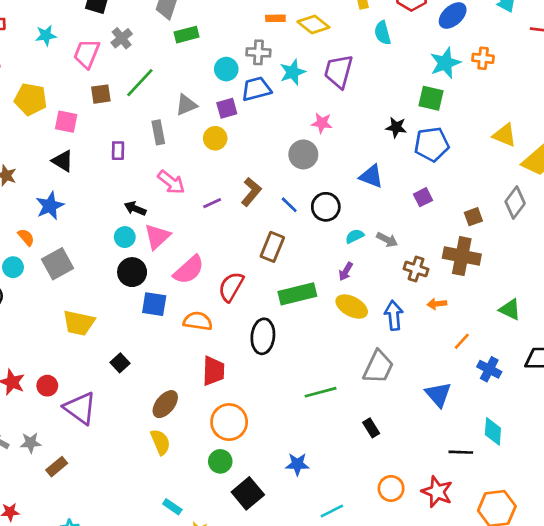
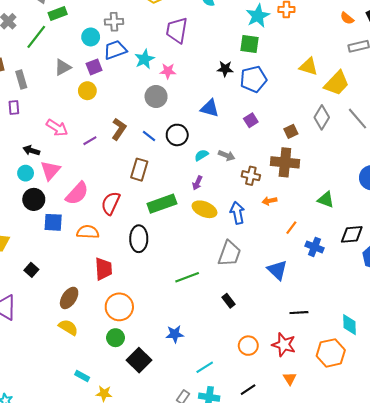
cyan star: (293, 72) -> (144, 59), moved
green line: (140, 83) -> (36, 37), moved
gray rectangle: (158, 132) -> (21, 79), moved
cyan diamond: (493, 431) -> (350, 325), moved
yellow semicircle: (160, 442) -> (68, 327), turned -30

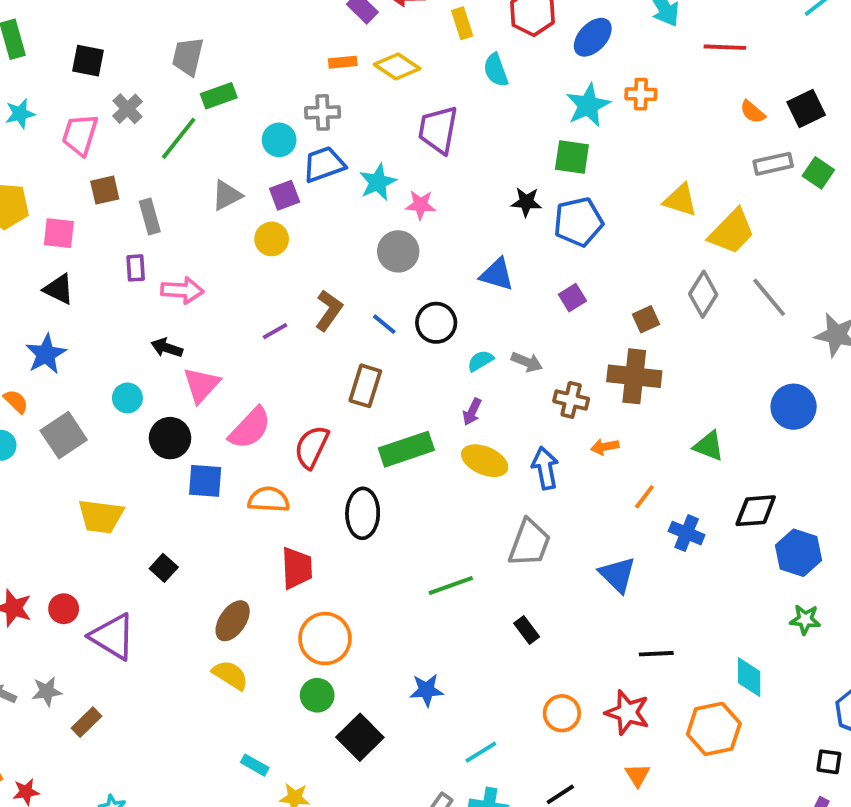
pink arrow: (57, 128) -> (182, 290), moved, turned -30
cyan circle: (26, 173) -> (127, 398), moved

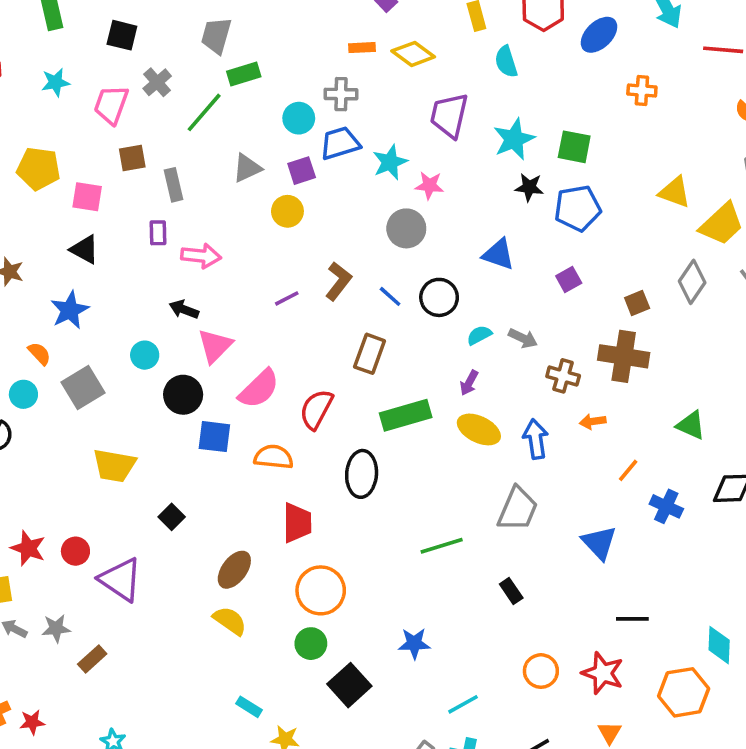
cyan star: (588, 105) -> (514, 139), moved

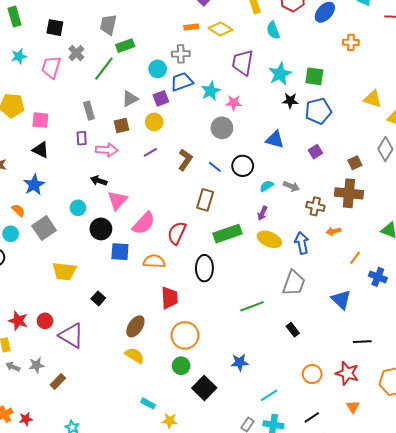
brown square: (132, 158) -> (122, 126), moved
purple line: (287, 298) -> (150, 152), moved

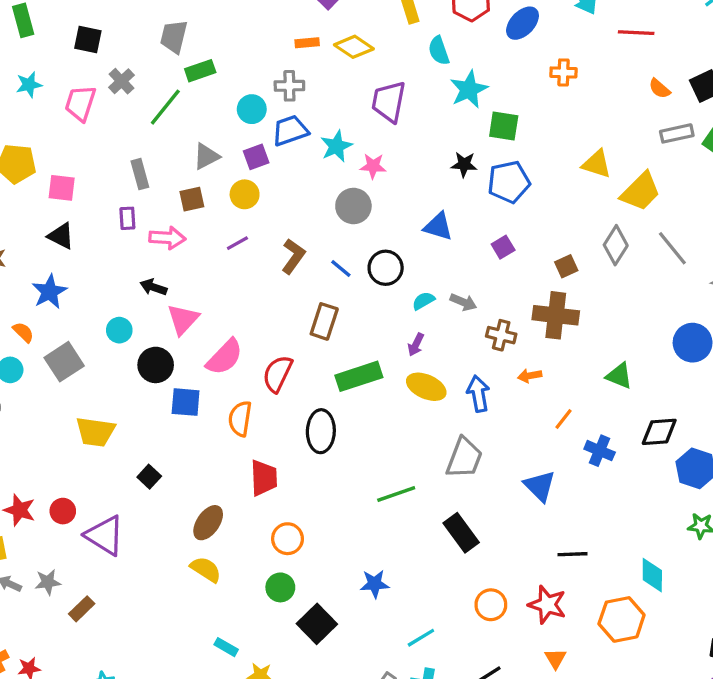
cyan star: (280, 74) -> (469, 89), moved
orange semicircle: (154, 261) -> (240, 419), turned -85
black rectangle: (293, 330) -> (461, 533), size x1.6
orange circle: (185, 335) -> (288, 539), size x0.7

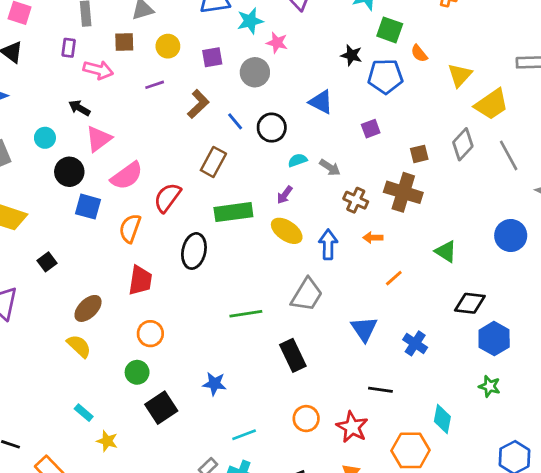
orange semicircle: (659, 89) -> (419, 53), moved
purple square: (256, 157) -> (212, 57), moved
yellow triangle: (597, 164) -> (460, 75), turned 44
blue cross: (600, 451) -> (415, 343), moved

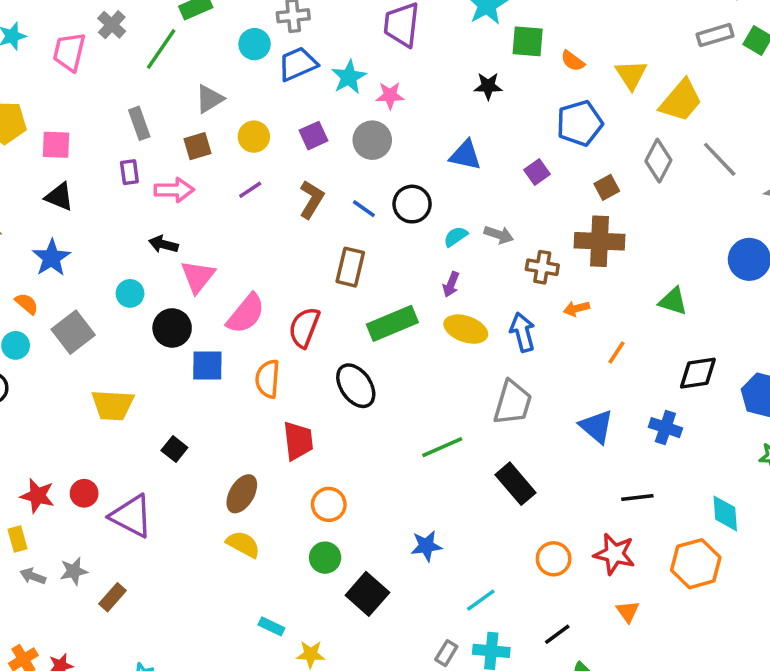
blue pentagon: (385, 76) -> (580, 123), moved
black ellipse: (194, 251) -> (356, 386), turned -32
black diamond: (470, 303) -> (698, 373), moved

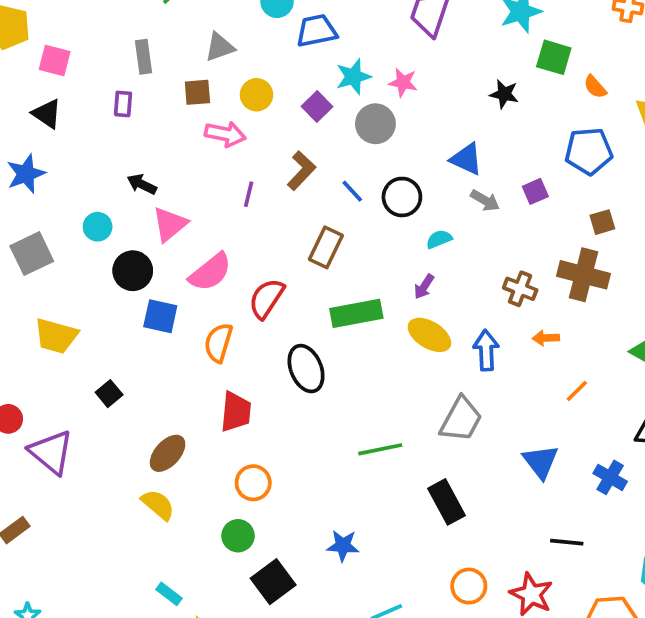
cyan star: (349, 77) -> (353, 77), moved
purple square: (313, 136) -> (317, 107), turned -32
pink arrow: (174, 190) -> (225, 134), moved
purple line: (250, 190) -> (249, 194), moved, turned -55
gray arrow: (499, 235) -> (485, 200), moved

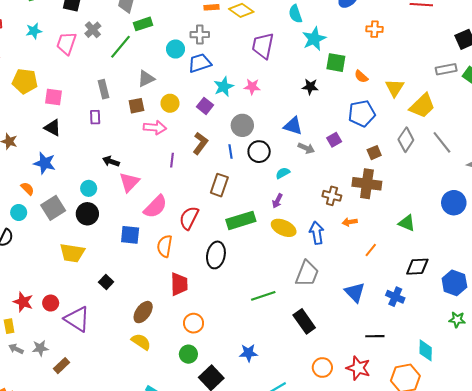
gray circle: (375, 124) -> (242, 125), moved
blue star: (26, 174) -> (45, 163), turned -30
blue line: (352, 191) -> (231, 152), turned 40
black circle: (133, 271) -> (87, 214), moved
black ellipse: (306, 369) -> (216, 255), turned 40

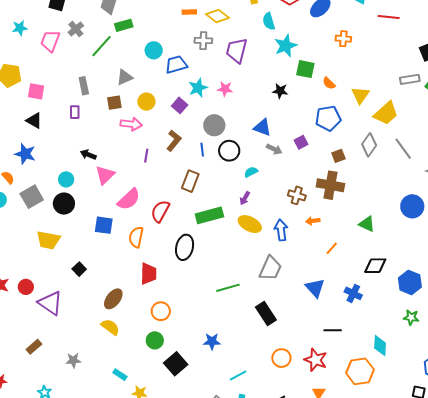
gray cross: (200, 35) -> (203, 41), moved
gray star: (40, 348) -> (73, 360), moved

